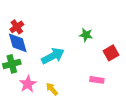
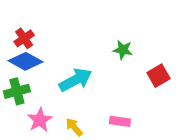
blue diamond: (18, 43) -> (26, 61), turned -45
pink rectangle: (97, 80) -> (120, 121), moved

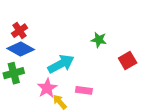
pink star: (40, 120) -> (47, 88), moved
pink rectangle: (120, 121) -> (84, 90), moved

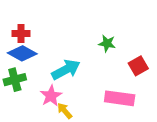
red cross: (20, 31) -> (21, 33), turned 35
pink rectangle: (84, 90) -> (120, 98), moved, size x1.6

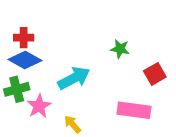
pink star: (51, 96) -> (39, 106), moved

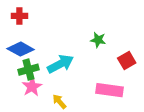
red cross: (24, 38) -> (19, 16), moved
green cross: (17, 89) -> (29, 70), moved

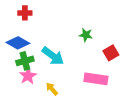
red cross: (19, 16) -> (25, 13), moved
cyan arrow: (60, 64) -> (53, 56), turned 65

